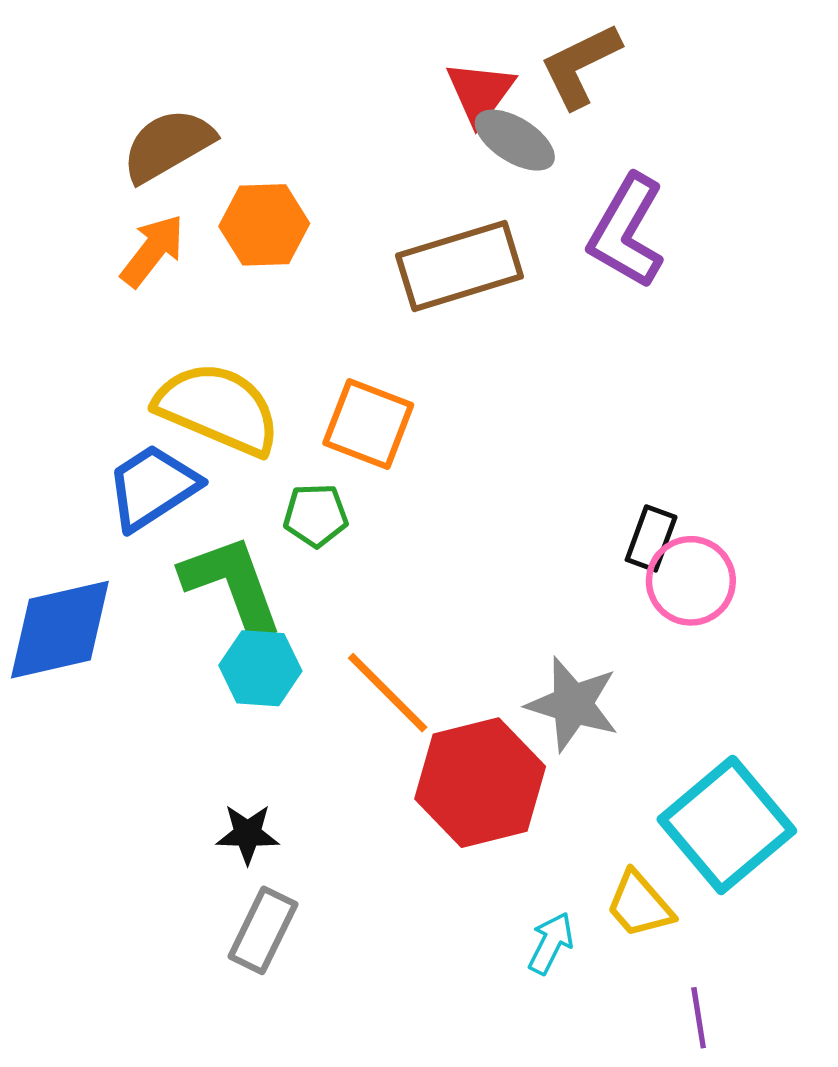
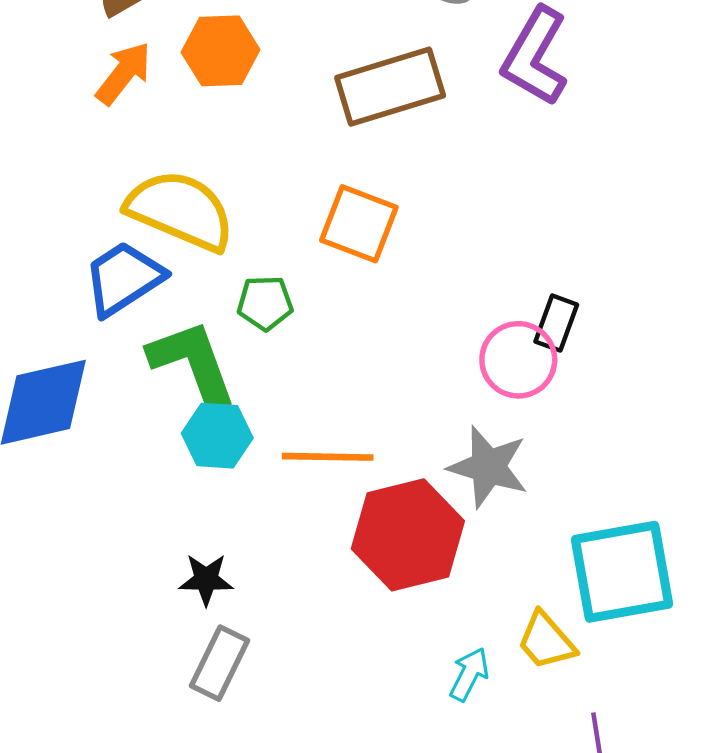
orange square: (368, 424) -> (359, 224), moved
pink circle: (691, 581) -> (518, 360), moved
orange line: (388, 693) -> (328, 457), turned -44
cyan square: (727, 825) -> (622, 572), turned 30

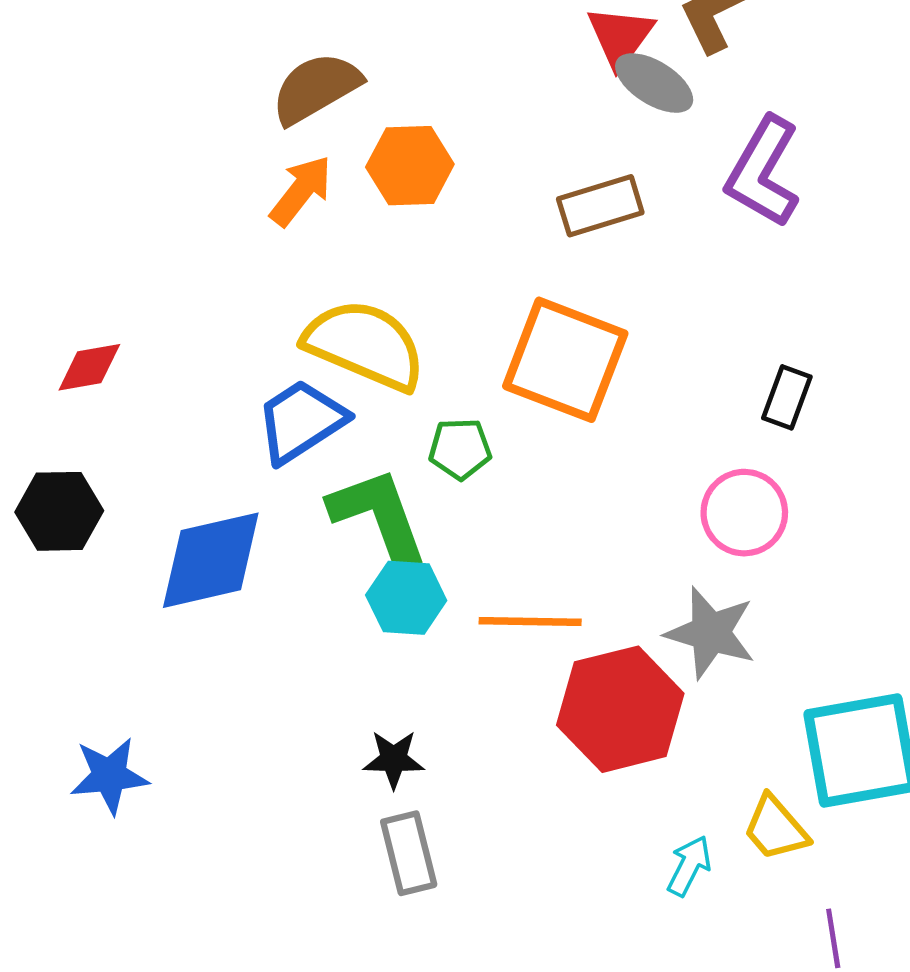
brown rectangle: (390, 87) -> (600, 206), size x0.7
orange square: (359, 224) -> (565, 360), size x1.4
black rectangle: (556, 323) -> (787, 397), moved
gray rectangle: (219, 663) -> (409, 853), turned -40

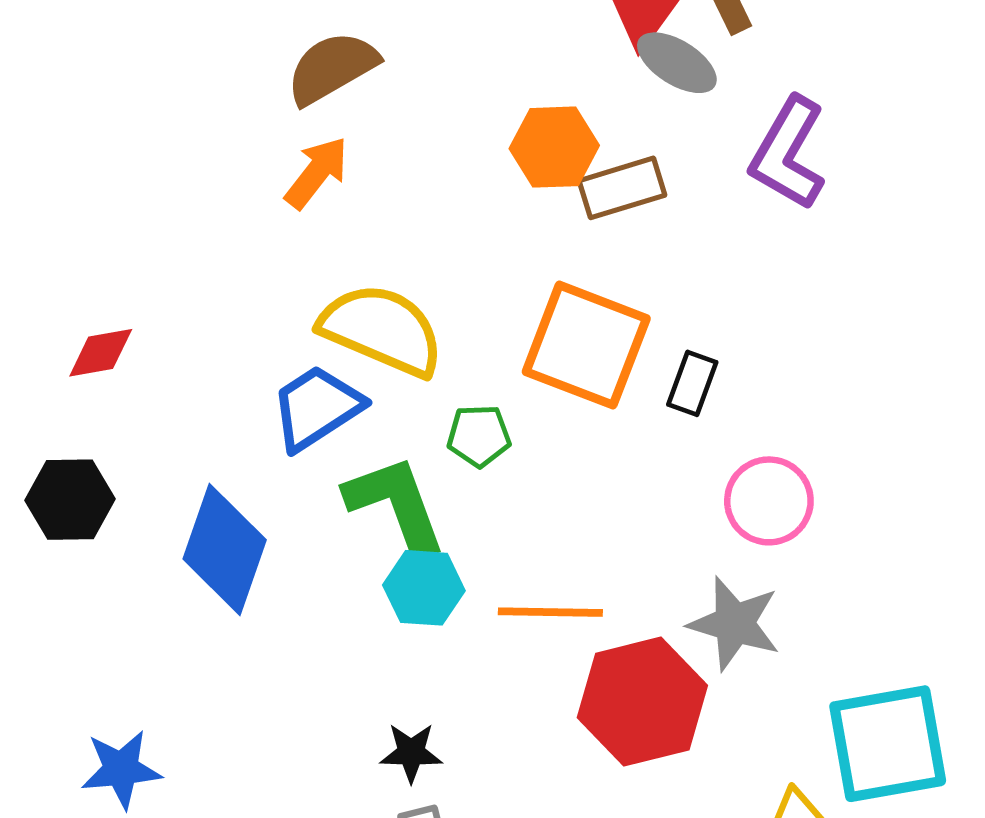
orange hexagon: (410, 166) -> (554, 147), moved
black rectangle: (787, 397) -> (692, 383), moved
blue diamond: (211, 560) -> (225, 549), turned -58

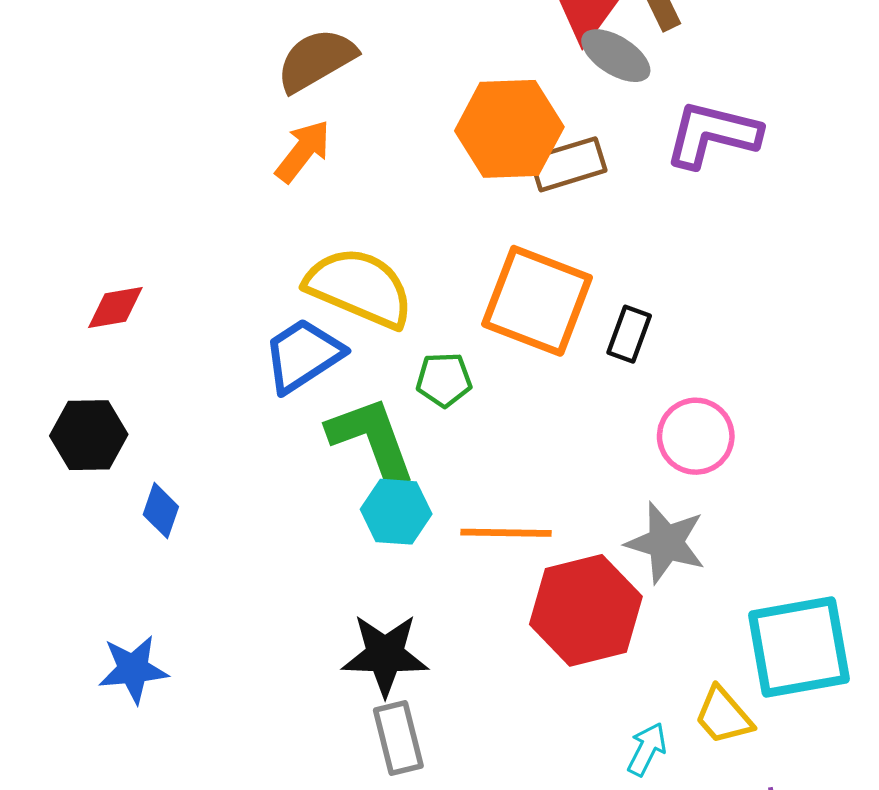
orange hexagon: (554, 147) -> (509, 129), size x1.4
purple L-shape: (788, 153) -> (712, 134), turned 74
blue diamond: (225, 549) -> (161, 511), moved, size x0.5
black star: (411, 753) -> (385, 655), size x1.6

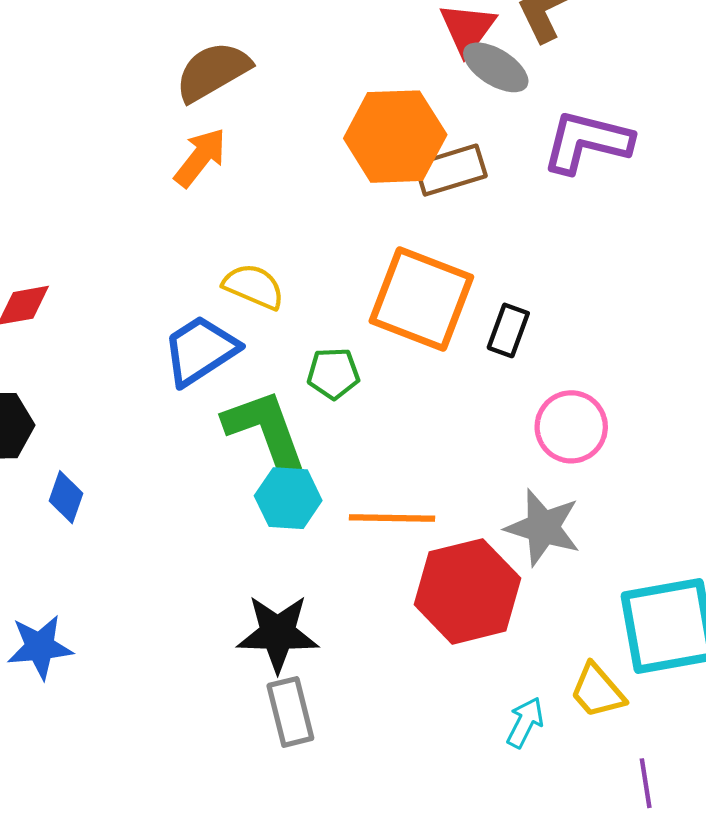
yellow semicircle: (360, 288) -> (254, 286), size x0.6

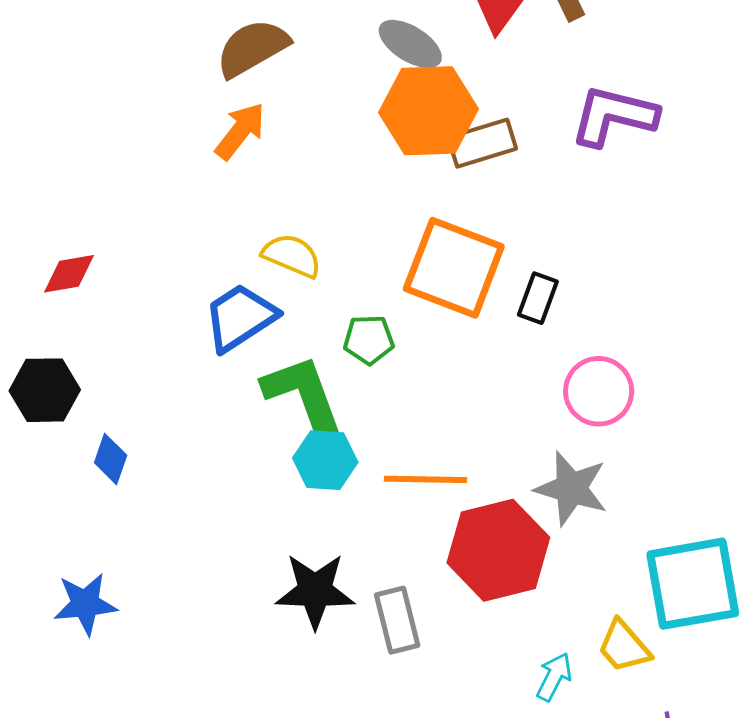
gray ellipse: (496, 67) -> (410, 44), moved
gray rectangle: (290, 712) -> (397, 620), moved

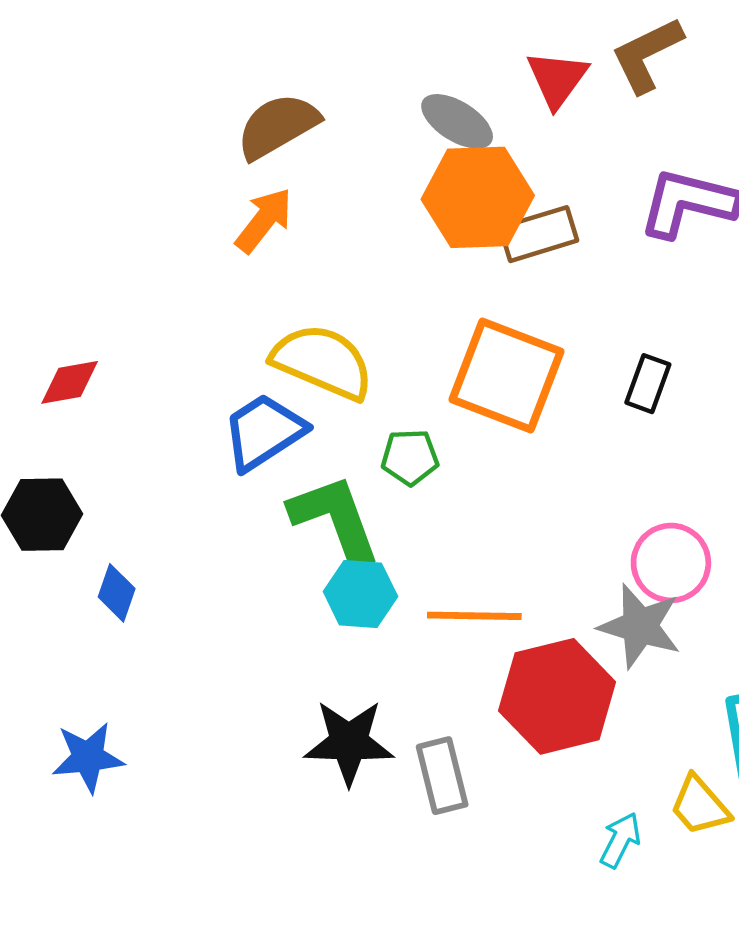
yellow semicircle: (292, 256) -> (323, 362), size x1.5
black rectangle: (538, 298) -> (648, 384), moved
pink circle: (599, 391) -> (671, 563), moved

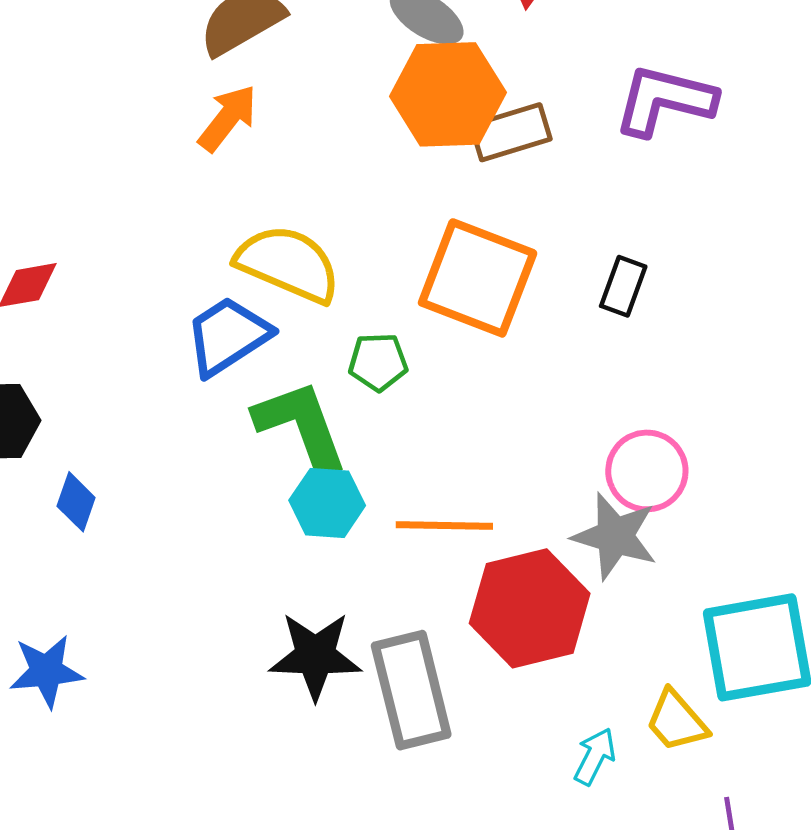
gray rectangle: (442, 776) -> (411, 690), size x1.5

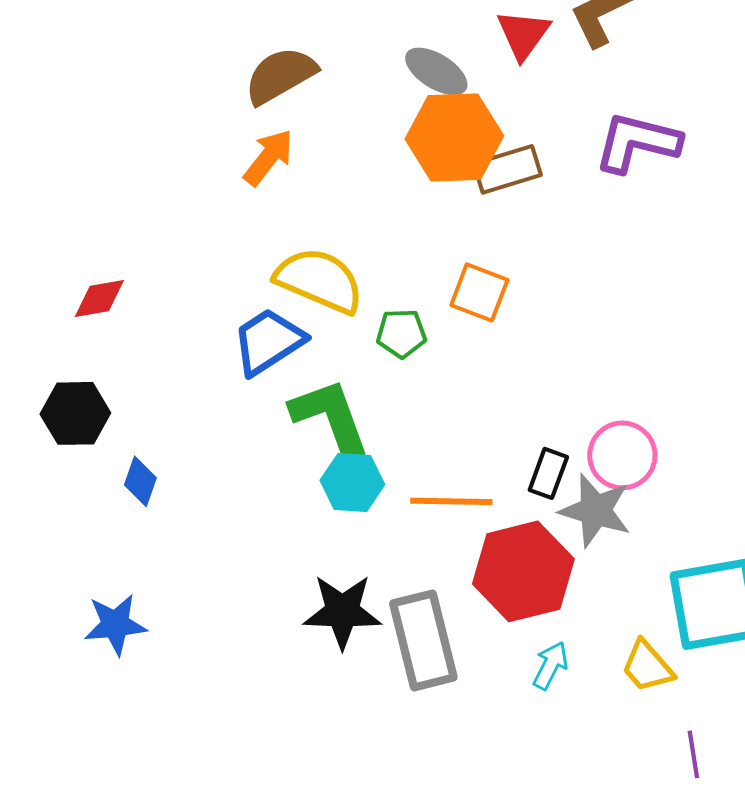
orange square: (478, 278) -> (479, 292), size x0.6
black rectangle: (623, 286) -> (548, 473), moved
green pentagon: (378, 362) -> (401, 333), moved
cyan arrow: (595, 756) -> (550, 665), moved

